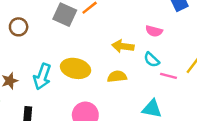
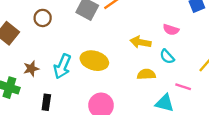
yellow semicircle: (117, 76) -> (146, 74), moved
pink line: (168, 76) -> (183, 87), moved

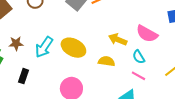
pink semicircle: (171, 30) -> (147, 34), size x1.5
yellow semicircle: (146, 74) -> (107, 61), moved
pink line: (183, 87) -> (138, 76), moved

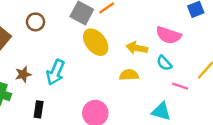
yellow ellipse: (73, 48) -> (96, 42), moved, turned 35
pink line: (138, 76) -> (180, 86), moved

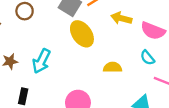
yellow arrow: (137, 48) -> (121, 18), moved

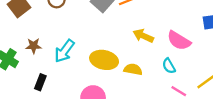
yellow arrow: (121, 18) -> (143, 36), moved
yellow ellipse: (82, 34) -> (104, 60), moved, turned -52

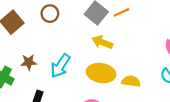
yellow arrow: (143, 36) -> (102, 42), moved

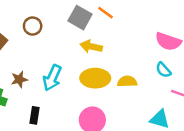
orange line: (121, 12) -> (105, 13), turned 70

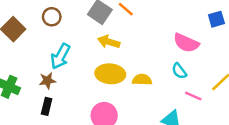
cyan arrow: (52, 78) -> (60, 56), moved
brown star: (19, 79) -> (47, 81), moved

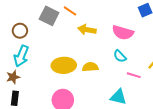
brown circle: (52, 17) -> (20, 31), moved
yellow arrow: (109, 42) -> (87, 30), moved

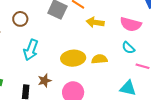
brown circle: (20, 31) -> (20, 19), moved
brown star: (13, 77) -> (45, 81), moved

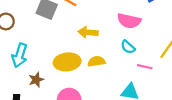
yellow arrow: (95, 22) -> (88, 32), moved
brown star: (45, 81) -> (36, 80), moved

